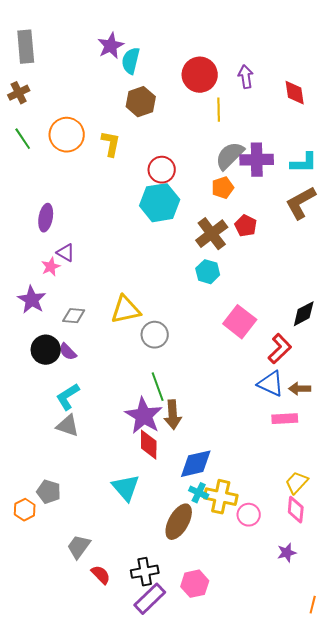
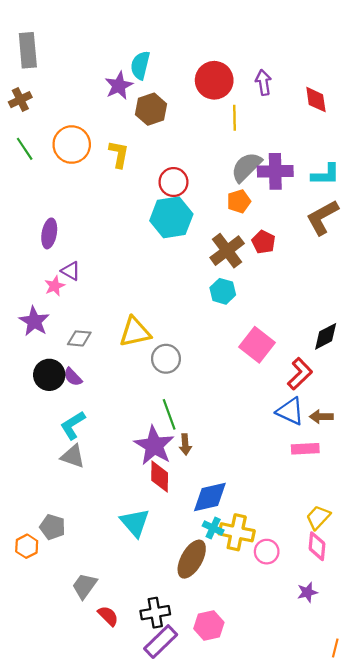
purple star: (111, 46) -> (119, 86), moved
brown arrow: (173, 415) -> (185, 444), size x0.7

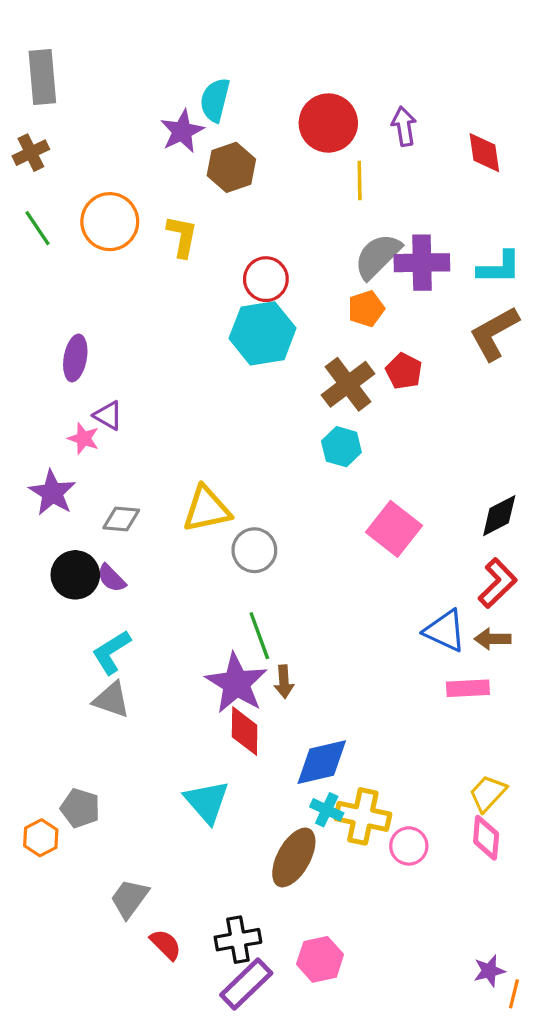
pink star: (55, 286) -> (83, 438), turned -30
red L-shape: (300, 374) -> (498, 583), moved
purple star: (307, 592) -> (489, 971), moved

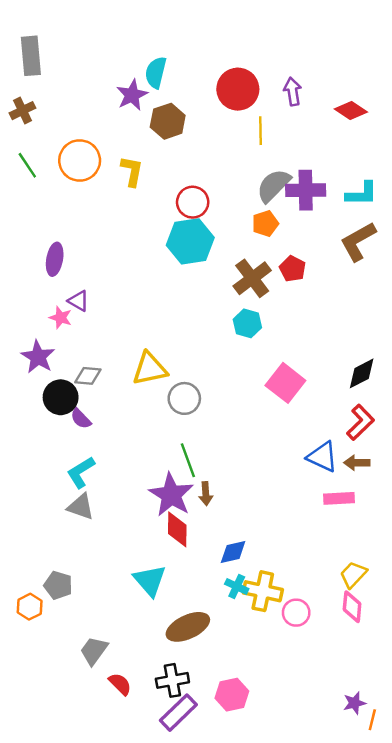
red diamond: (484, 153) -> (351, 111), turned -48
black circle: (75, 575) -> (61, 397), moved
blue diamond: (322, 762) -> (233, 552), size x0.7
brown ellipse: (294, 857) -> (188, 627), moved, turned 36

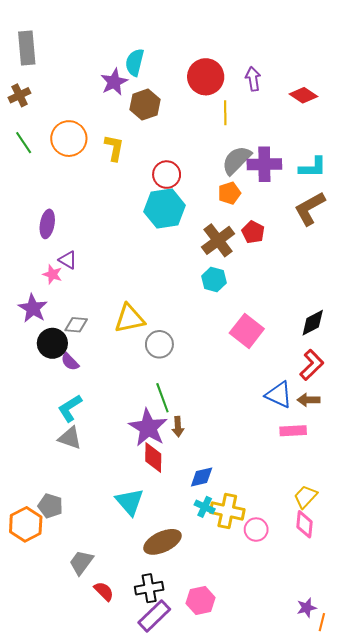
orange hexagon: (30, 607) -> (26, 524), size x1.5

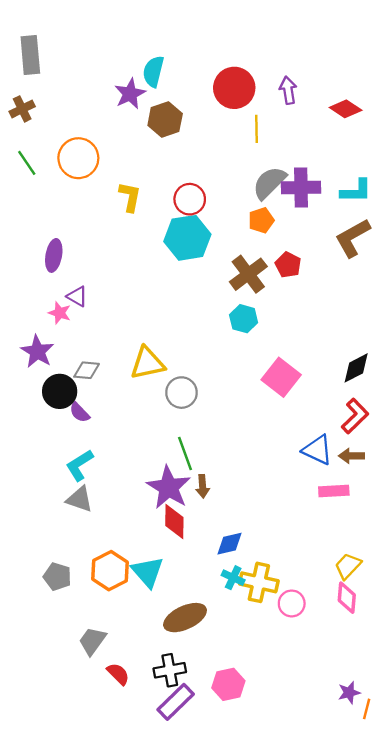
yellow L-shape: (114, 148) -> (130, 197), moved
orange hexagon: (26, 524) -> (110, 571), moved

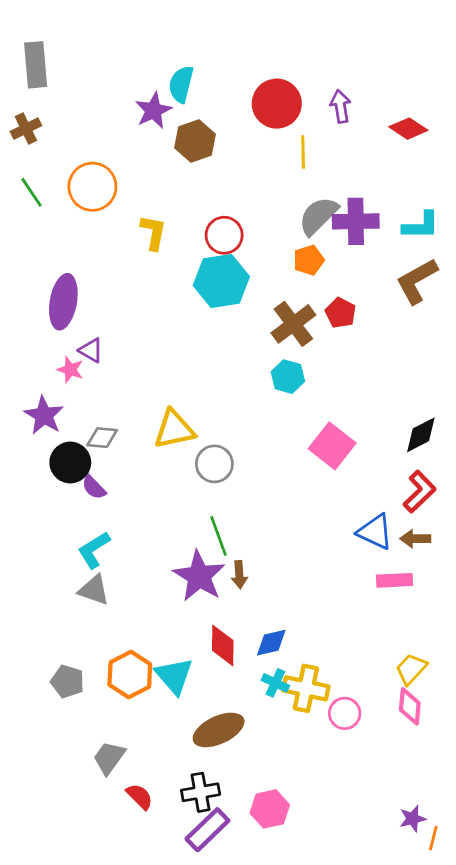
purple ellipse: (54, 255) -> (63, 302), size x1.4
red diamond: (174, 521) -> (223, 645), moved

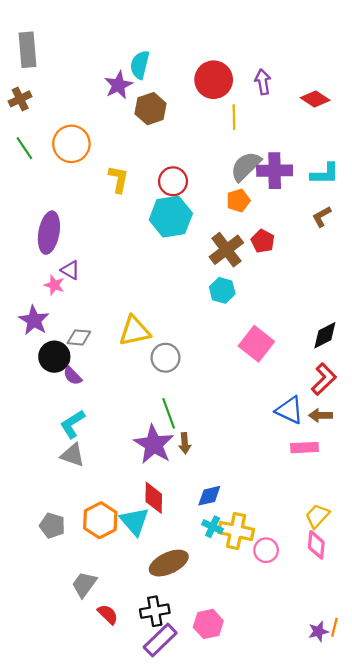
brown L-shape: (417, 281) -> (322, 217), size x0.6
red diamond: (223, 645) -> (154, 498), moved
orange line: (433, 838) -> (334, 627), moved

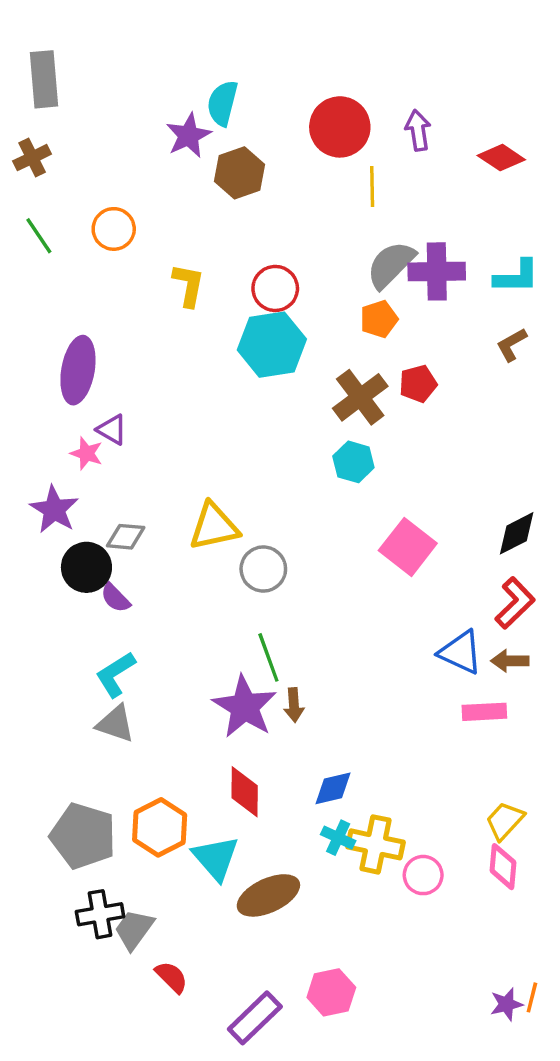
orange circle: (71, 144) -> (114, 229), size x0.7
red pentagon: (263, 241) -> (418, 384), turned 30
cyan triangle: (134, 521) -> (216, 858), moved
gray pentagon: (52, 526) -> (83, 836), size x1.6
black cross: (155, 611) -> (100, 914), moved

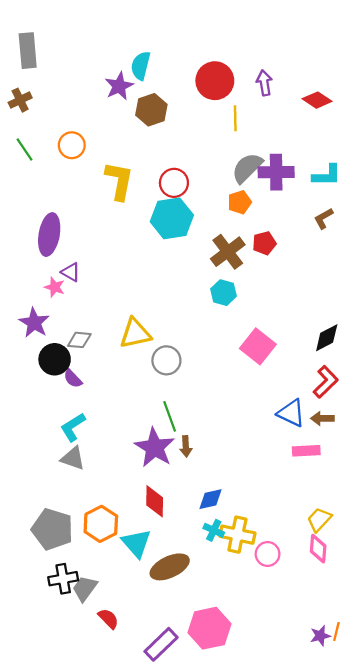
yellow L-shape: (188, 285) -> (119, 181), size x1.4
pink hexagon: (331, 992) -> (209, 628), size x1.4

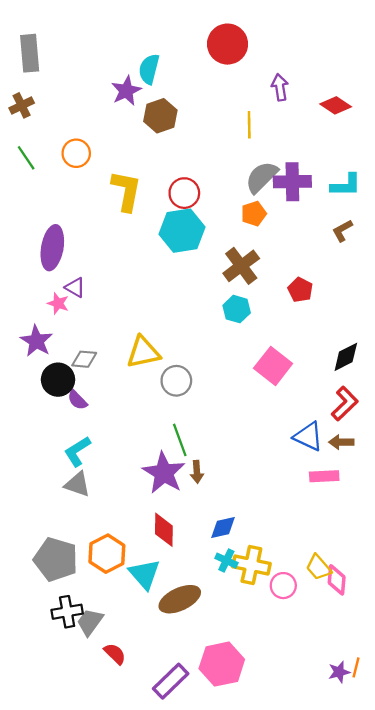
red circle: (215, 81) -> (228, 44), moved
red pentagon: (264, 243) -> (300, 290), moved, turned -30
yellow trapezoid: (319, 520) -> (319, 567), moved, turned -84

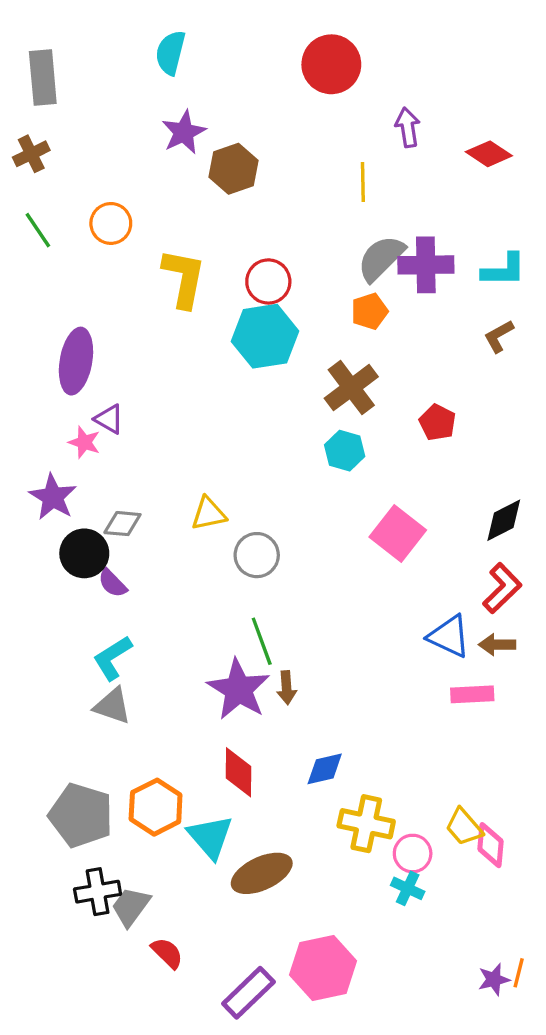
cyan semicircle: (149, 69) -> (171, 53), moved
yellow triangle: (143, 352) -> (209, 514), size x0.7
cyan cross: (226, 561) -> (408, 888), moved

